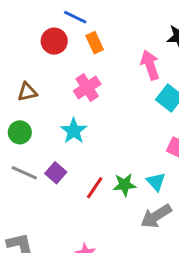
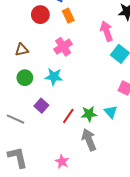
cyan star: (74, 131) -> (54, 77), turned -30
green circle: (20, 132) -> (25, 78), moved
gray line: (24, 173) -> (16, 119), moved
gray arrow: (156, 216) -> (89, 140), moved, turned 100

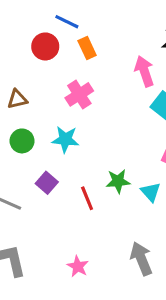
green star: (89, 114) -> (118, 181), moved
red line: (68, 116) -> (87, 198), turned -56
gray arrow: (89, 140) -> (141, 259), moved

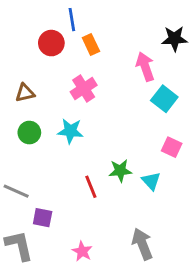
blue line: (67, 22) -> (72, 20), turned 55
purple square: (47, 183) -> (43, 218), moved, turned -30

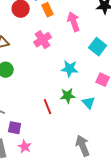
pink arrow: (145, 67) -> (74, 22), moved
cyan star: (70, 131) -> (70, 69), moved
pink star: (82, 251) -> (25, 147), moved

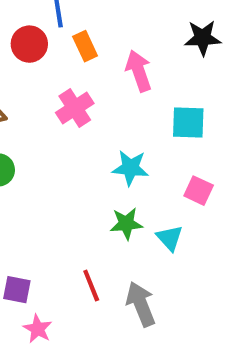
cyan square: (98, 47) -> (188, 122), turned -36
red line: (48, 107) -> (91, 285), moved
gray arrow: (83, 146) -> (141, 304), moved

